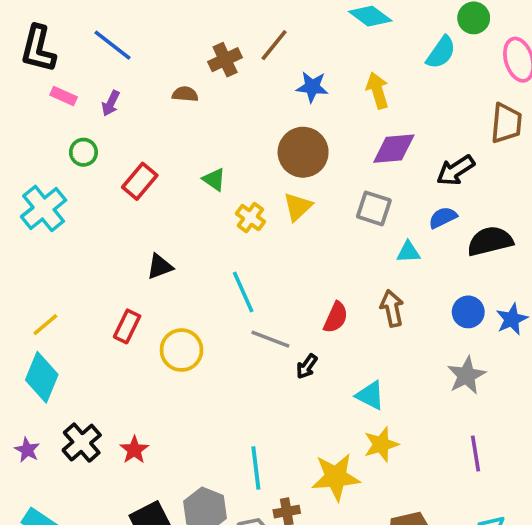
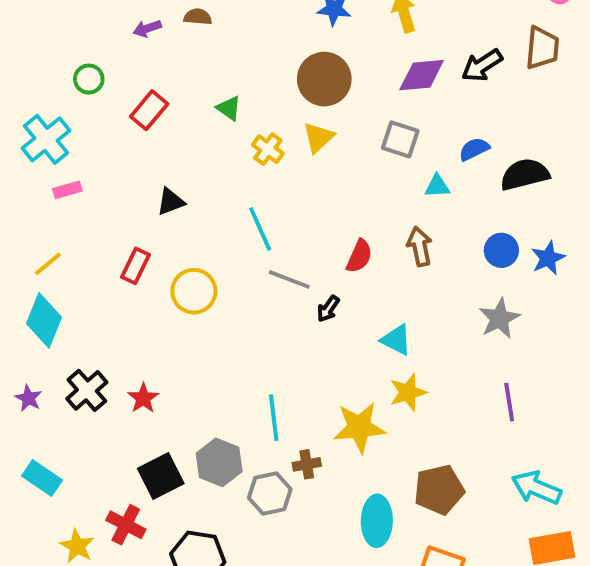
pink rectangle: (64, 96) -> (67, 190), moved, turned -40
purple arrow: (111, 103) -> (147, 28), moved, turned 45
black arrow: (456, 170) -> (482, 65), moved

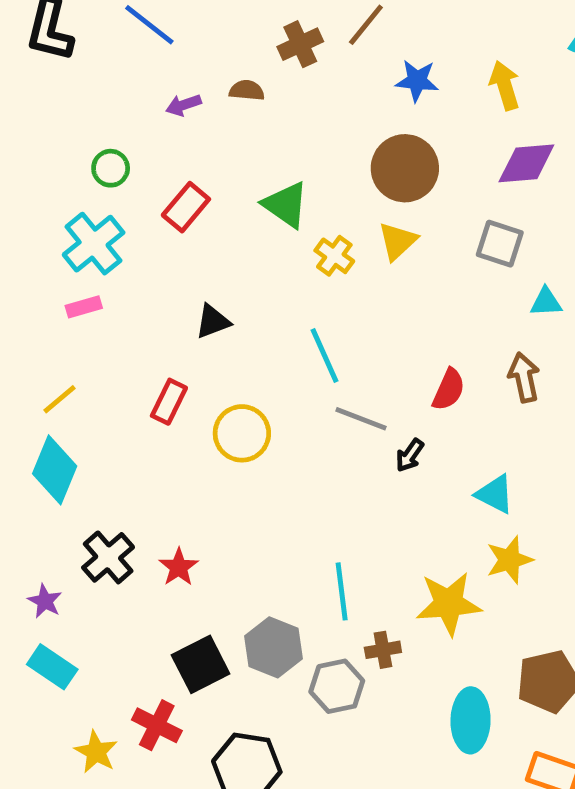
green triangle: (229, 108) -> (286, 205), size x1.5
cyan cross: (46, 139) -> (94, 244), moved
purple star: (28, 398) -> (45, 601), moved

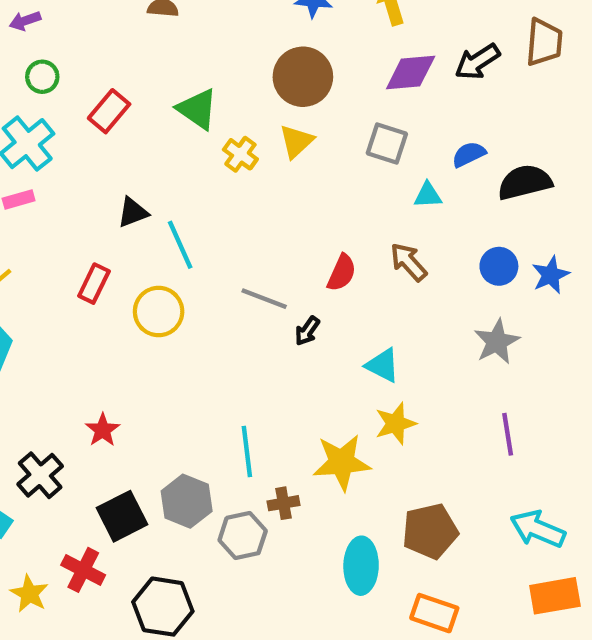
purple arrow: (184, 105) -> (25, 21), moved
cyan line: (325, 356) -> (180, 245), moved
brown arrow: (524, 377) -> (408, 262), turned -30
black cross: (108, 557) -> (40, 475), moved

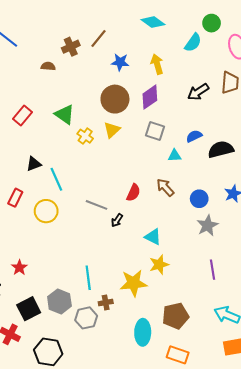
purple diamond: (411, 72) -> (150, 97), moved, turned -30
blue circle: (499, 266) -> (199, 199), moved

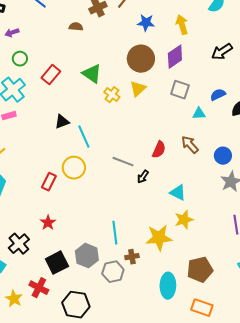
red rectangle: (15, 198) -> (49, 182), moved

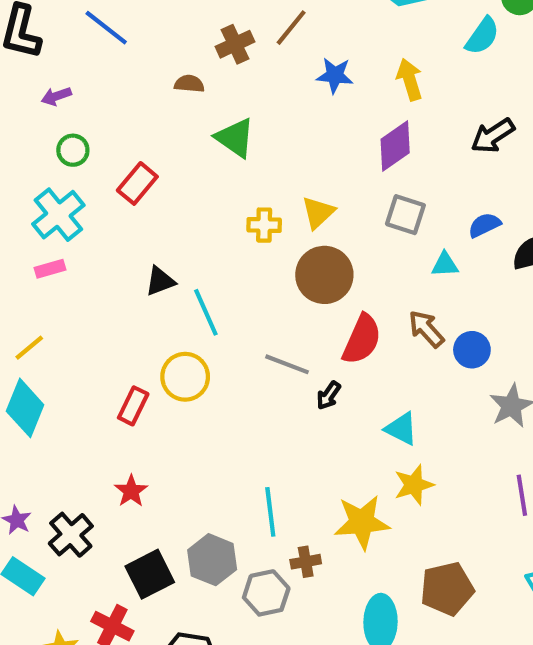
brown circle: (141, 59) -> (324, 275), moved
green triangle: (92, 74) -> (235, 138), moved
yellow cross: (112, 95) -> (264, 225), turned -35
red semicircle: (159, 150) -> (362, 339), size x1.4
blue circle: (223, 156) -> (472, 350), moved

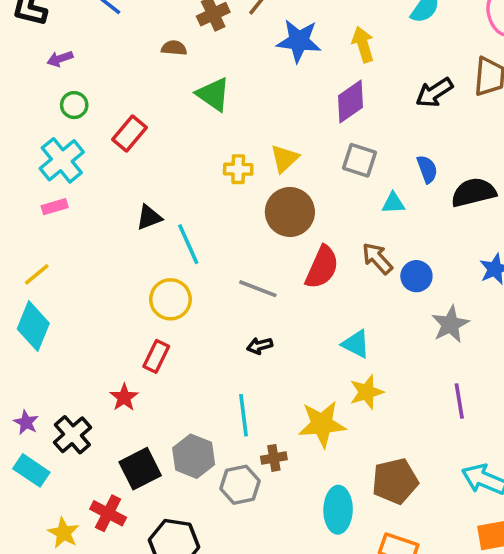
blue star: (335, 75) -> (299, 41), size x1.4
blue semicircle: (484, 225) -> (427, 169), turned 96
black arrow: (329, 395) -> (260, 346), moved, turned 40
red rectangle: (133, 406) -> (156, 356), moved

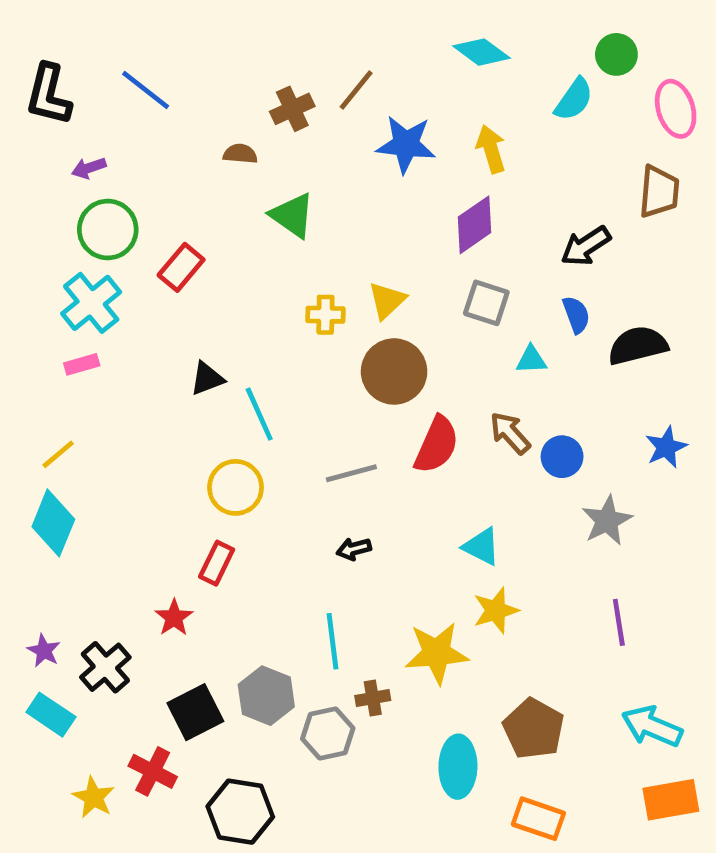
black arrow: (434, 93) -> (586, 246), moved
green circle: (74, 105) -> (108, 230), size x1.6
gray line: (258, 289) -> (351, 473), turned -36
brown pentagon: (395, 481) -> (534, 729), turned -30

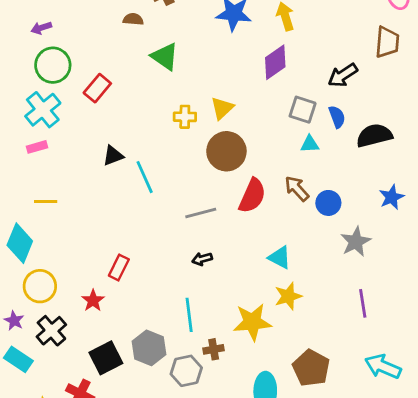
gray square: (486, 303) -> (303, 110), moved
yellow line: (58, 454) -> (46, 201), moved, turned 40
yellow circle: (236, 487) -> (40, 286), moved

